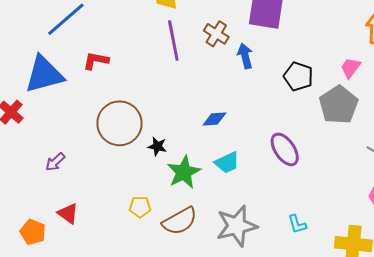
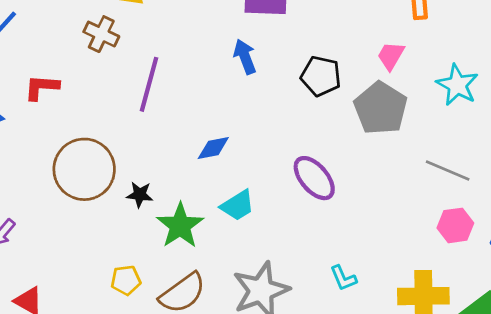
brown cross: (216, 34) -> (101, 34), moved
purple line: (173, 40) -> (149, 84), moved, turned 33

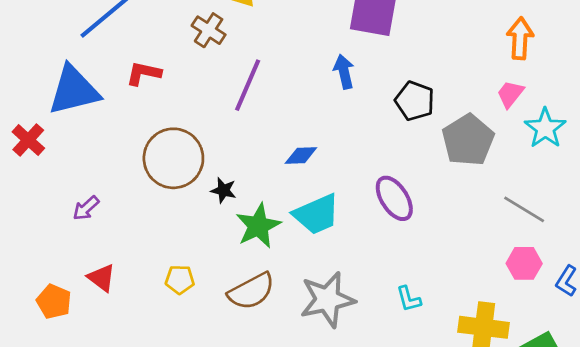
pink trapezoid: (391, 56) -> (510, 94), moved
cyan trapezoid: (238, 205) -> (317, 214), size x1.4
yellow pentagon: (126, 280) -> (180, 280), moved

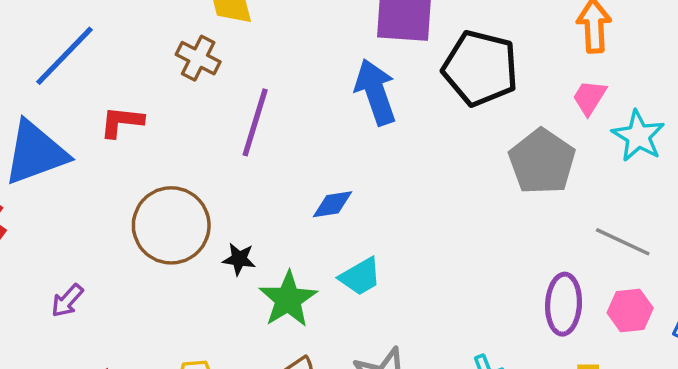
blue arrow: (344, 72) -> (376, 92), size x1.5
black pentagon: (415, 101) -> (480, 68), moved, size x1.5
purple ellipse: (394, 198) -> (564, 304), moved, turned 42
cyan trapezoid: (317, 214) -> (360, 277), size x0.7

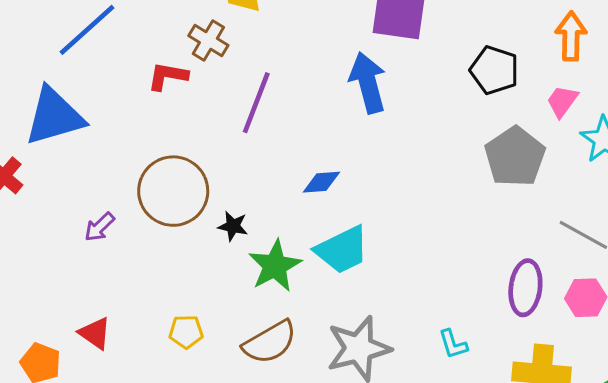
black pentagon: (480, 68) -> (494, 70), moved, size x0.7
red L-shape: (122, 122) -> (168, 76), moved
cyan trapezoid: (360, 277) -> (342, 250), size x1.4
purple arrow: (67, 301) -> (100, 227), moved

